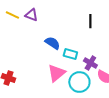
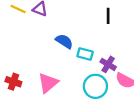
pink triangle: (56, 73) -> (48, 83), moved

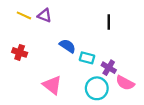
red cross: (13, 82) -> (20, 52), moved
pink triangle: (48, 83) -> (52, 85), turned -42

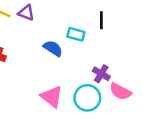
cyan rectangle: (87, 58) -> (76, 34), moved
pink triangle: (52, 85) -> (52, 97), moved

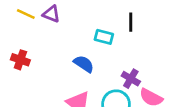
blue semicircle: (53, 48) -> (84, 64), moved

